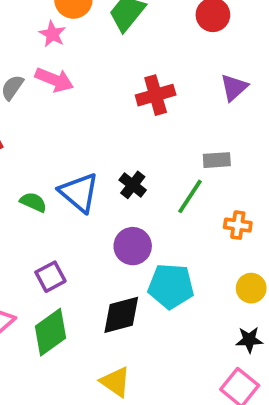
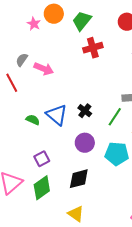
pink star: (52, 34) -> (34, 24), moved
pink arrow: (54, 80) -> (44, 69), moved
red cross: (156, 95) -> (93, 48), moved
cyan pentagon: (171, 286) -> (117, 154), moved

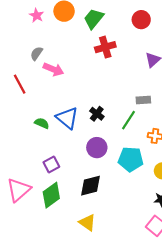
pink star: (34, 24) -> (37, 15), moved
gray semicircle: (22, 60) -> (37, 53), moved

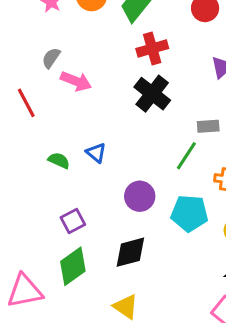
black cross: (97, 114) -> (152, 94), moved, size x1.6
blue triangle: (67, 118) -> (96, 153), size x0.6
pink triangle: (19, 190) -> (25, 291), moved, turned 30

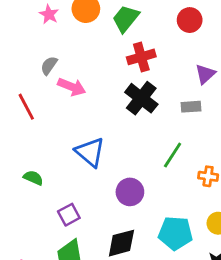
gray rectangle: (208, 126) -> (191, 107), moved
blue triangle: (96, 153) -> (90, 152), size x1.6
green semicircle: (59, 160) -> (33, 178), moved
cyan pentagon: (189, 213) -> (175, 233), moved

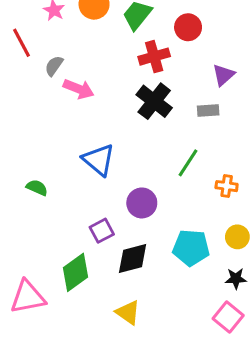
red circle: (190, 20) -> (188, 27), moved
red line: (26, 107) -> (22, 43), moved
purple square: (69, 215) -> (102, 231), moved

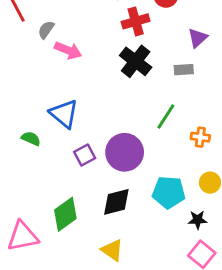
blue triangle: (99, 160) -> (64, 114), moved
purple circle: (142, 203) -> (125, 152), size x1.4
purple square: (102, 231) -> (85, 155), moved
black star: (236, 278) -> (198, 220), moved

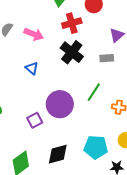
pink arrow: (68, 50) -> (34, 34), moved
blue triangle: (64, 114) -> (32, 68), moved, size x0.6
purple circle: (125, 152) -> (60, 104), moved

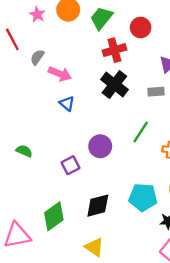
pink arrow: (34, 34) -> (60, 74), moved
purple circle: (60, 104) -> (100, 146), size x0.7

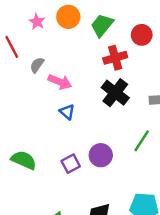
green semicircle: (24, 151) -> (24, 160), size x1.5
purple square: (71, 165) -> (71, 164), moved

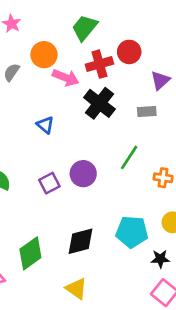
orange circle: (68, 17) -> (44, 55), moved
red circle: (142, 35) -> (129, 52), moved
pink arrow: (60, 82) -> (66, 78), moved

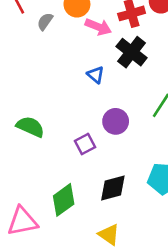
blue triangle: (45, 125) -> (96, 75), moved
purple square: (49, 183) -> (85, 144), moved

